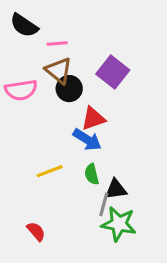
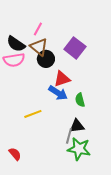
black semicircle: (24, 25) -> (16, 44), moved
pink line: (57, 43) -> (38, 29), turned -56
green semicircle: (92, 174) -> (80, 100), moved
red semicircle: (36, 231) -> (15, 154), moved

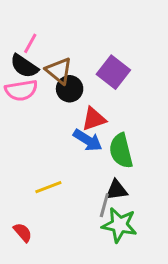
pink line: (38, 29) -> (30, 43), moved
green semicircle: (80, 100) -> (121, 151), size x1.6
yellow line: (33, 114) -> (48, 187), moved

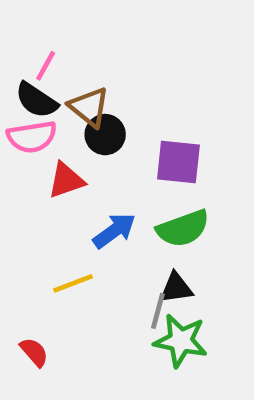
purple square: (113, 72) -> (178, 162), moved, turned -32
red triangle: (94, 119) -> (66, 180), moved
blue arrow: (88, 140) -> (114, 231), moved, turned -68
green semicircle: (121, 151) -> (183, 228), turned -96

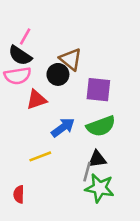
brown triangle: (89, 107) -> (71, 59), moved
red semicircle: (34, 352) -> (19, 194), turned -138

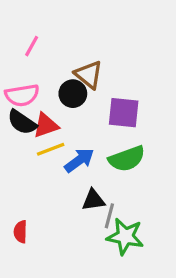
black semicircle: (20, 55) -> (22, 122), moved
yellow line: (40, 156) -> (51, 149), moved
black triangle: (97, 159) -> (93, 200), moved
red semicircle: (19, 194) -> (20, 232), moved

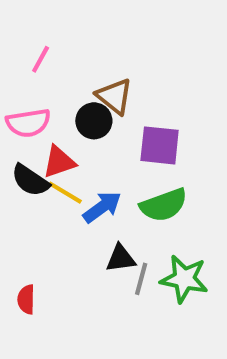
black semicircle: (22, 122) -> (30, 180), moved
yellow line: (51, 149) -> (65, 193), turned 52
green star: (125, 236) -> (184, 279), moved

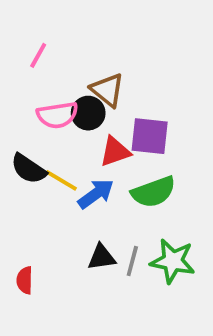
pink semicircle: (28, 123) -> (57, 115), moved
red triangle: (59, 162) -> (115, 152), moved
black triangle: (121, 258) -> (102, 257), moved

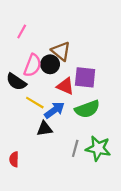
pink semicircle: (57, 115) -> (33, 65), turned -60
red triangle: (115, 152) -> (65, 86), turned 42
black semicircle: (29, 169) -> (16, 82), moved
black triangle: (102, 257) -> (45, 129), moved

